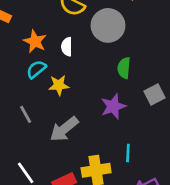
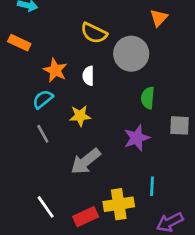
cyan semicircle: (36, 69) -> (43, 99), moved
gray square: (155, 95) -> (180, 125), turned 30
gray line: (26, 114) -> (43, 134), moved

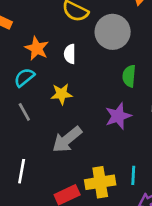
cyan line: (152, 186) -> (133, 175), moved
white line: (46, 207) -> (22, 171), moved, turned 45

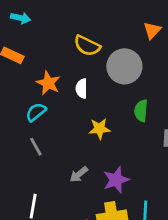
yellow star: (62, 94) -> (100, 129), moved
purple star: (118, 116) -> (116, 180), moved
gray arrow: (67, 139) -> (79, 174), size x0.6

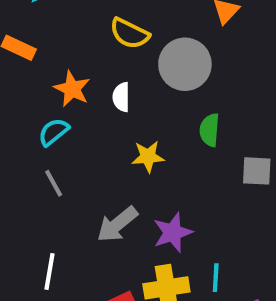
gray arrow: (79, 174) -> (117, 224), size x1.5

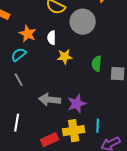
green semicircle: (210, 130) -> (97, 64), moved
yellow star: (148, 157) -> (65, 57), moved
gray arrow: (117, 224) -> (50, 100), turned 45

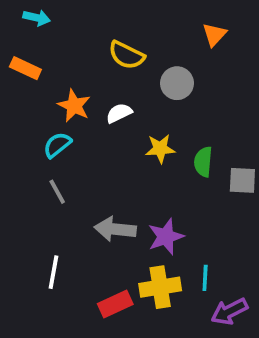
gray circle: (83, 22) -> (177, 83), size x0.7
white semicircle: (52, 38) -> (119, 113), turned 64
yellow star: (65, 57) -> (160, 149), moved

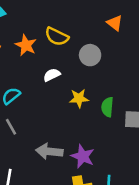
orange triangle: (214, 35) -> (115, 23), turned -35
orange star: (74, 106) -> (26, 45), moved
purple star: (166, 237) -> (83, 156), turned -30

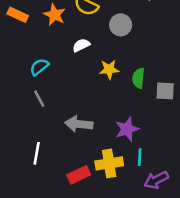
purple star: (83, 156) -> (127, 129), moved, turned 30

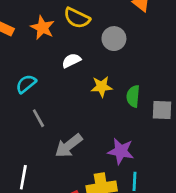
gray line: (39, 99) -> (38, 118), moved
gray arrow: (79, 124) -> (69, 146), turned -44
purple star: (127, 129) -> (121, 151), turned 30

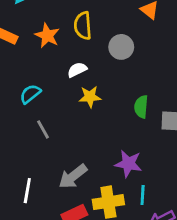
yellow semicircle: (77, 18) -> (83, 26), turned 60
yellow star: (102, 87) -> (90, 97), moved
gray arrow: (69, 146) -> (73, 176), moved

